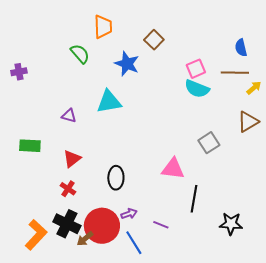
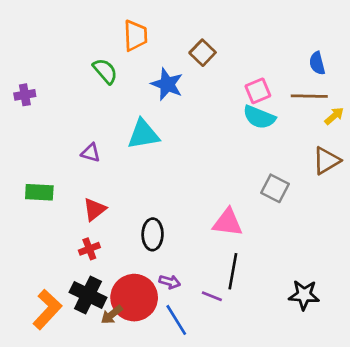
gray square: (209, 143) -> (275, 188), turned -30
red cross: (68, 189) -> (89, 249), turned 35
black line: (194, 199) -> (233, 271), moved
purple arrow: (129, 214) -> (170, 282), turned 35

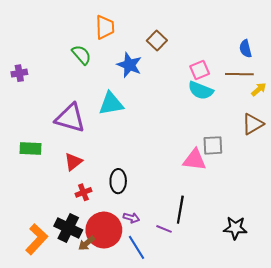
purple triangle: (91, 153) -> (70, 118), size x2.0
gray square: (275, 188) -> (213, 145), turned -30
pink triangle: (228, 223) -> (195, 160), moved
red cross: (89, 249) -> (83, 192), moved

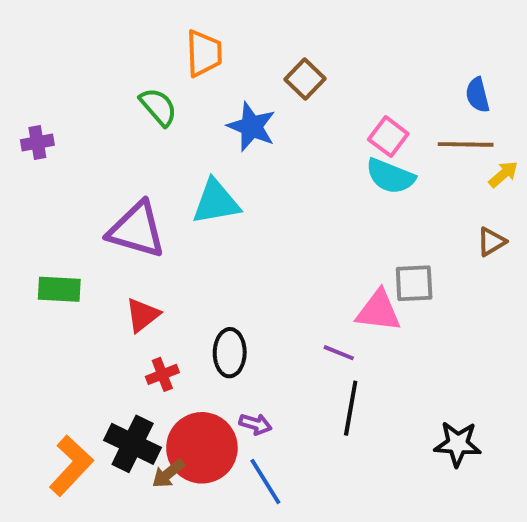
pink square: (200, 70) -> (388, 137), turned -30
brown triangle: (253, 124) -> (491, 242), size x0.7
purple line: (164, 229) -> (339, 353), moved

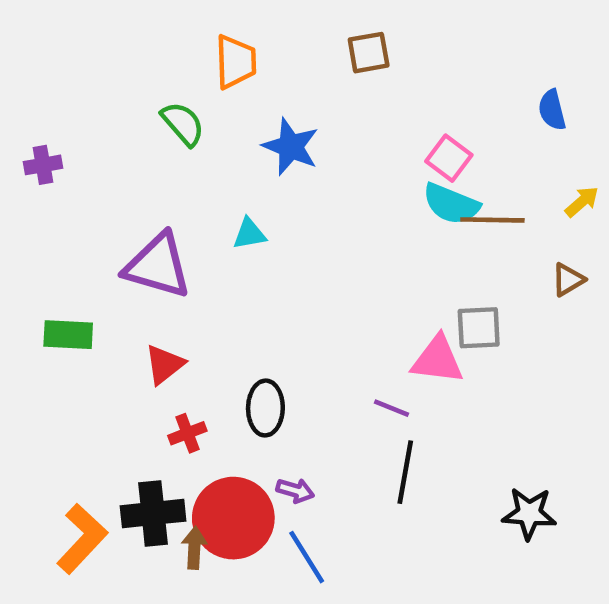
brown square: (305, 79) -> (369, 53), moved, turned 36
brown line: (466, 144) -> (492, 220), moved
cyan triangle: (216, 202) -> (249, 234), size x0.6
black cross: (133, 444) -> (153, 513), turned -32
brown arrow: (168, 474) -> (194, 548), turned 132

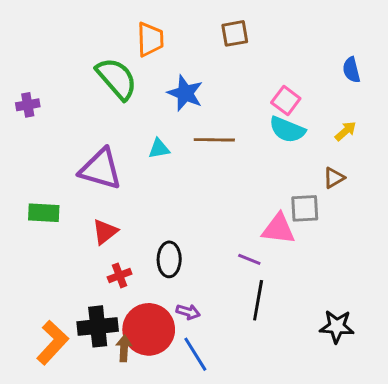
green semicircle: (183, 124) -> (117, 79), size x1.5
yellow arrow: (582, 202) -> (346, 131), moved
brown line: (492, 220) -> (214, 140), moved
brown triangle: (568, 280) -> (334, 178), moved

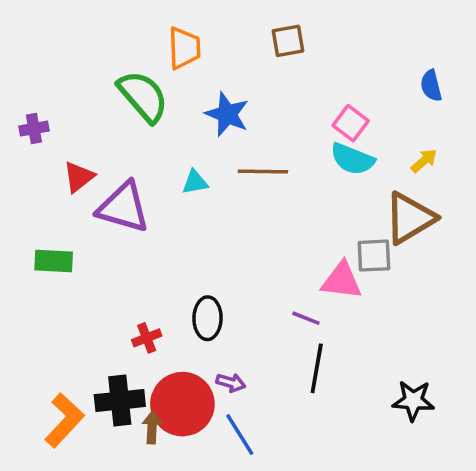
brown triangle: (334, 178) -> (410, 218), size x2.0
red triangle: (105, 232) -> (79, 177), moved

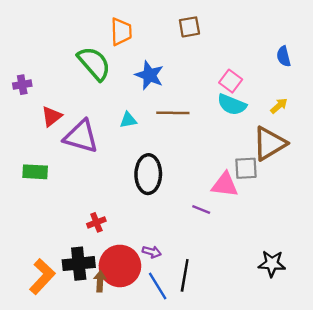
black ellipse: (207, 318) -> (148, 174), moved, size x1.4
black line: (317, 368) -> (185, 275), moved

